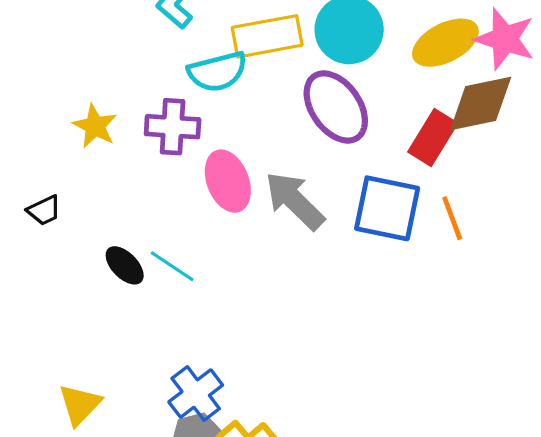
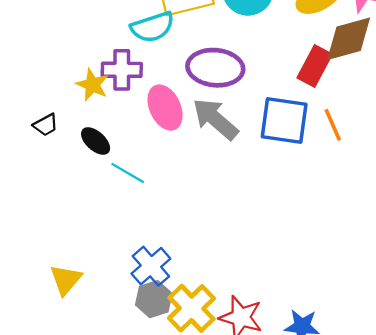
purple ellipse: (336, 107) -> (215, 68), moved, turned -46
yellow star: (95, 126) -> (92, 85), moved
black trapezoid: (44, 210) -> (46, 125), moved
black ellipse: (125, 265) -> (96, 141), moved

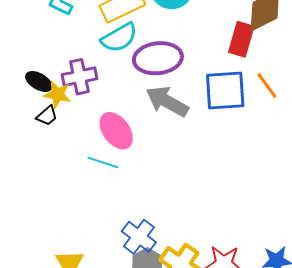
cyan semicircle: (152, 27) -> (119, 38), moved
pink ellipse: (165, 108) -> (116, 131), moved
black trapezoid: (46, 125) -> (47, 116), moved
black ellipse: (96, 141) -> (39, 82), moved

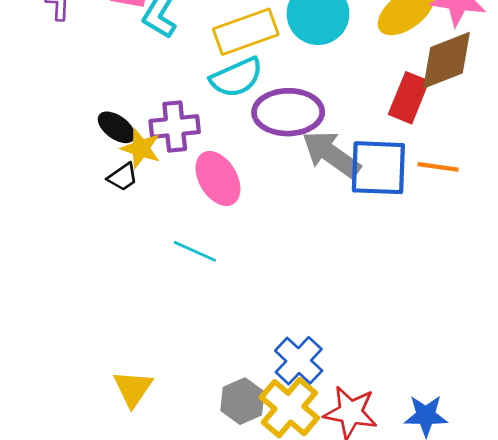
orange line: (267, 86) -> (438, 167), turned -52
gray arrow: (167, 101) -> (331, 154), moved
pink ellipse: (116, 131) -> (218, 178), moved
blue cross: (139, 237) -> (299, 361), moved

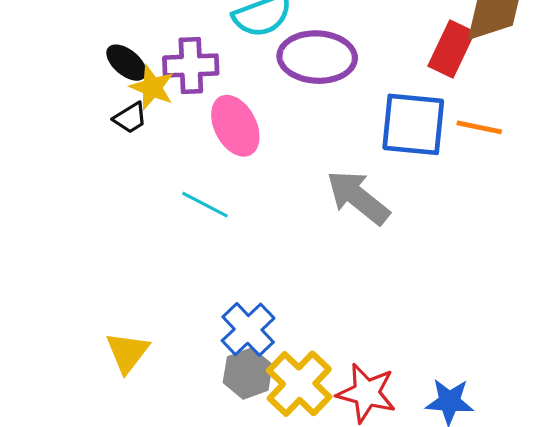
gray arrow: (331, 154) -> (358, 197), moved
blue cross: (299, 361) -> (248, 329), moved

